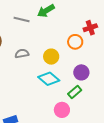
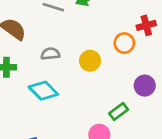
purple circle: (81, 72) -> (145, 86), moved
cyan diamond: (49, 79) -> (43, 91), moved

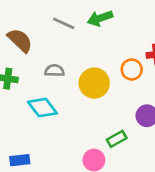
yellow circle: (90, 61) -> (94, 83), size x1.4

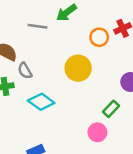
orange circle: (132, 70) -> (99, 37), moved
gray semicircle: (54, 71) -> (25, 71), moved, turned -105

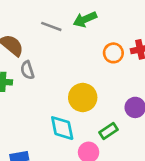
yellow circle: (78, 68) -> (83, 97), moved
cyan diamond: (41, 102) -> (62, 128), moved, turned 30

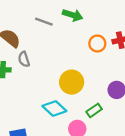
green arrow: (85, 19) -> (73, 15), turned -138
cyan diamond: (62, 128) -> (54, 108), turned -35

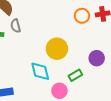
cyan diamond: (54, 108) -> (40, 71), turned 30

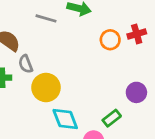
yellow circle: (57, 49) -> (46, 87), moved

